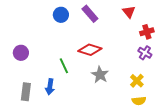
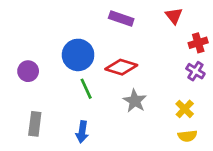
purple rectangle: (90, 14) -> (121, 19), turned -30
blue circle: (61, 15) -> (78, 55), moved, size x1.5
blue arrow: (50, 87) -> (82, 132), moved

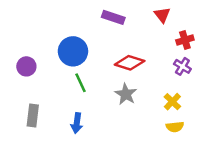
red diamond: (121, 67) -> (130, 63), moved

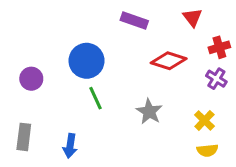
red diamond: (130, 63) -> (169, 61), moved
gray rectangle: (33, 115) -> (24, 137), moved
blue arrow: (77, 123) -> (70, 146), moved

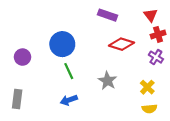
red triangle: (193, 17) -> (151, 15), moved
purple rectangle: (134, 20) -> (107, 15), moved
blue arrow: (70, 146) -> (69, 100), moved, turned 63

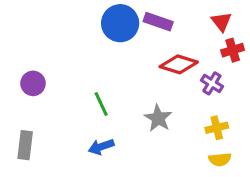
blue circle: (62, 44) -> (120, 23), moved
purple cross: (156, 57) -> (212, 83), moved
yellow cross: (147, 87) -> (217, 128), turned 32

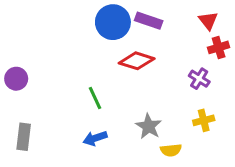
red diamond: (179, 64) -> (137, 61), moved
purple circle: (33, 83) -> (16, 79), moved
gray star: (158, 118) -> (149, 126), moved
yellow semicircle: (220, 159) -> (171, 150), moved

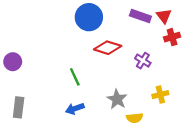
purple rectangle: (149, 21) -> (140, 16), moved
purple cross: (199, 79) -> (143, 61), moved

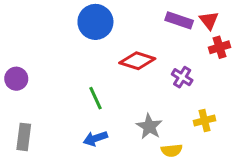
blue circle: (89, 17) -> (95, 22), moved

